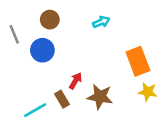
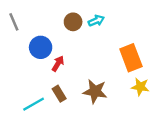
brown circle: (50, 20) -> (73, 22), moved
gray line: (14, 34) -> (14, 22), moved
red arrow: (75, 81) -> (58, 64), moved

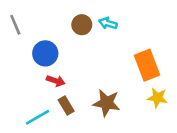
cyan arrow: (96, 21) -> (108, 23), turned -140
red arrow: (58, 64) -> (56, 81), moved, turned 77

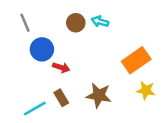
gray line: (15, 25) -> (25, 23), moved
orange rectangle: (147, 65) -> (136, 60), turned 76
red arrow: (56, 81) -> (61, 67), moved

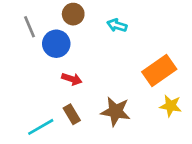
brown circle: (76, 23) -> (73, 14), moved
blue circle: (42, 49) -> (56, 44), moved

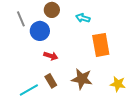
orange rectangle: (159, 71) -> (101, 45), moved, turned -65
yellow star: (171, 106) -> (118, 84), moved

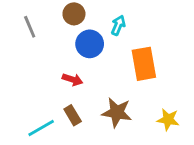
cyan arrow: (83, 18) -> (118, 25), turned 96
blue circle: (40, 31) -> (90, 44), moved

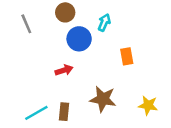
orange rectangle: (144, 64) -> (127, 56), size x0.6
red arrow: (73, 80) -> (64, 70), turned -36
brown rectangle: (73, 115) -> (64, 112), moved, turned 36

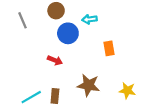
cyan arrow: (104, 22) -> (90, 19), turned -120
red arrow: (64, 70) -> (55, 60), turned 40

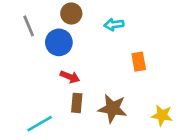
blue circle: (68, 33) -> (59, 42), moved
brown rectangle: (55, 96) -> (77, 103), moved

